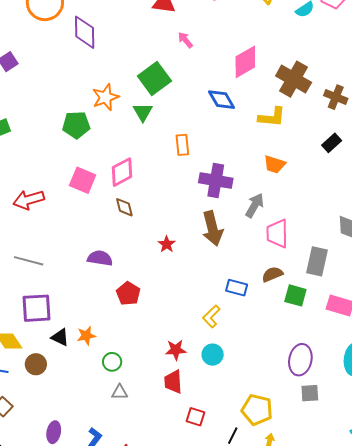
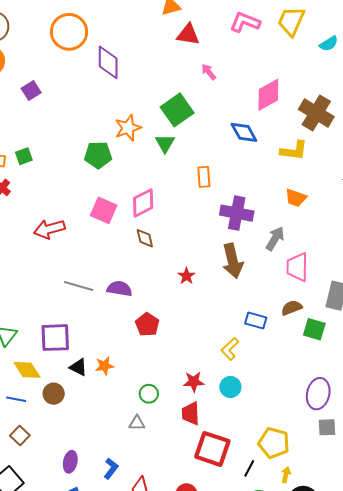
gray line: (29, 261) -> (79, 286), moved
green circle: (112, 362) -> (149, 394), moved
red square: (196, 417) -> (212, 449), size x1.8

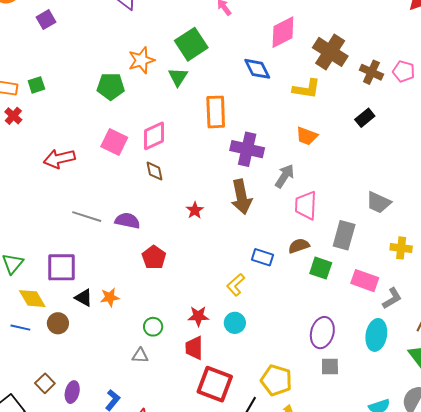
orange rectangle: (204, 177) -> (216, 112), size x1.5
brown square: (20, 435) -> (45, 383), moved

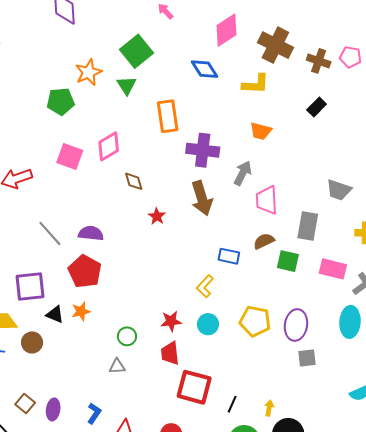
brown diamond: (155, 171) -> (134, 181), moved
gray line: (87, 217) -> (50, 233), turned 36
red pentagon: (154, 257) -> (85, 271), moved, size x1.4
yellow pentagon: (276, 380) -> (255, 321), moved

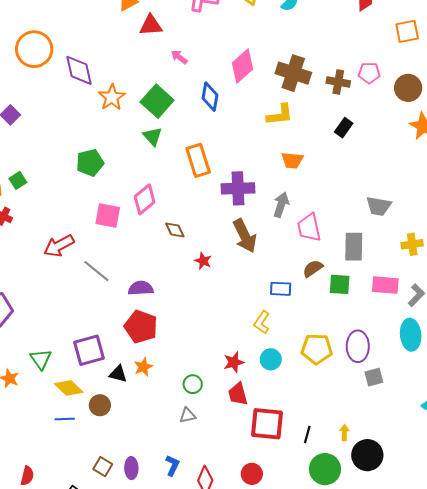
blue diamond: (205, 69) -> (210, 97), moved, turned 52
orange star: (89, 72) -> (112, 97), moved
gray line: (50, 233) -> (96, 271), moved

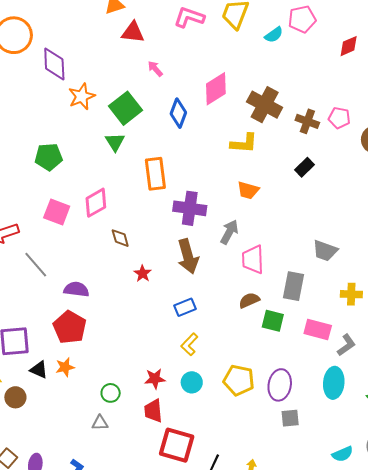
blue rectangle: (281, 289) -> (185, 307), moved, turned -35

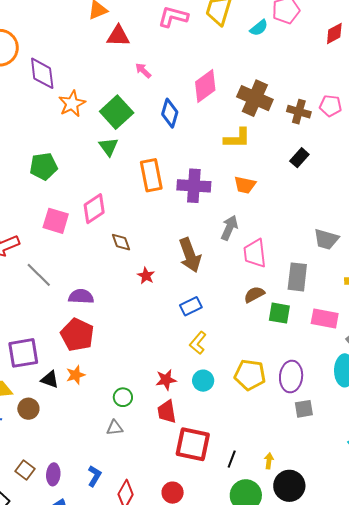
purple cross: (190, 208) -> (194, 186), moved

